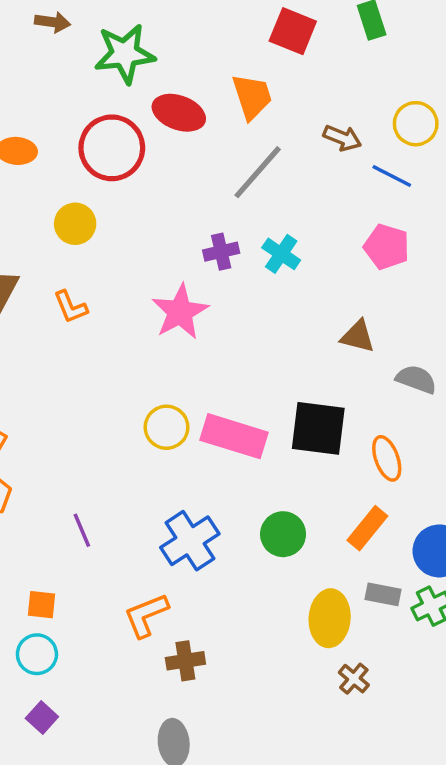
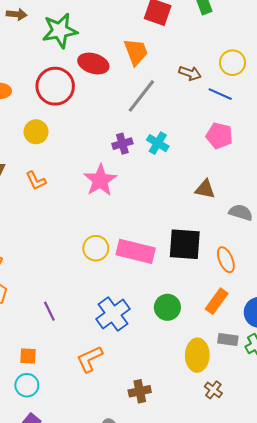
brown cross: (185, 661) -> (140, 391), moved

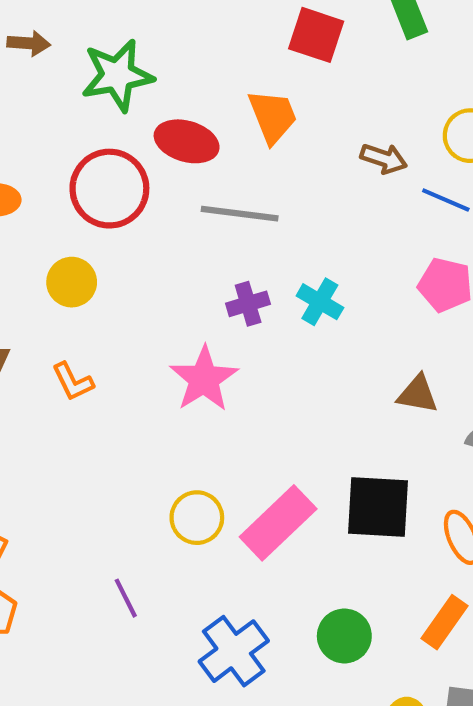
gray line: (141, 96) -> (240, 214), moved, turned 60
pink rectangle: (136, 251) -> (278, 523), turned -57
purple line: (49, 311) -> (126, 598), moved

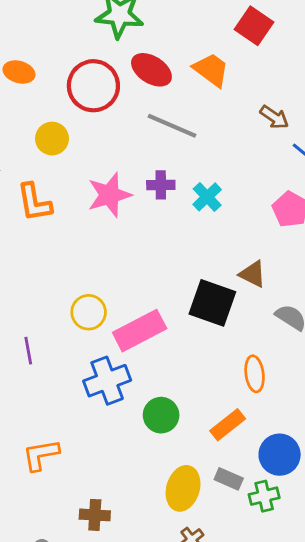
orange trapezoid: (273, 116) -> (211, 70), turned -48
pink star: (204, 379) -> (109, 195), moved
orange L-shape: (73, 382) -> (34, 202), size x1.4
black square: (378, 507) -> (212, 303), moved
blue cross: (234, 651) -> (107, 381), moved

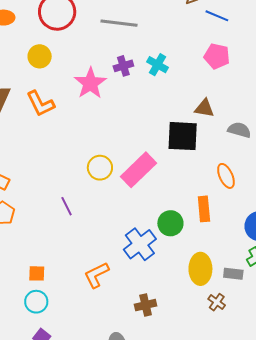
blue cross: (107, 381) -> (140, 244), moved
orange rectangle: (228, 425) -> (204, 209), moved, turned -40
gray rectangle: (229, 479) -> (233, 274), moved

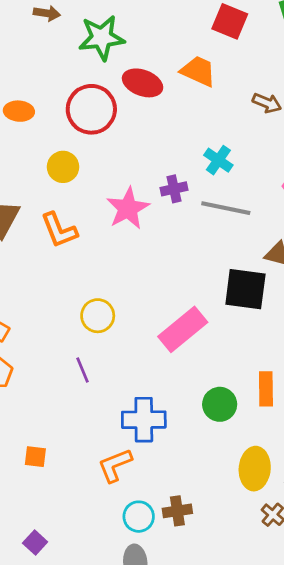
gray line: (119, 23) -> (226, 208), moved
cyan cross: (157, 65) -> (218, 160), moved
yellow circle: (100, 168) -> (98, 316), moved
blue cross: (140, 244) -> (144, 420), moved, turned 32
cyan circle: (36, 302) -> (139, 517), moved

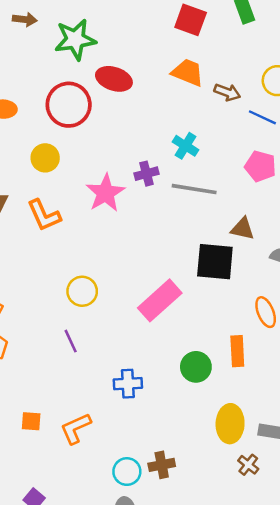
orange trapezoid: (198, 71) -> (188, 73), moved
blue cross: (144, 420) -> (128, 384), size x0.7
orange L-shape: (115, 465) -> (76, 428), moved

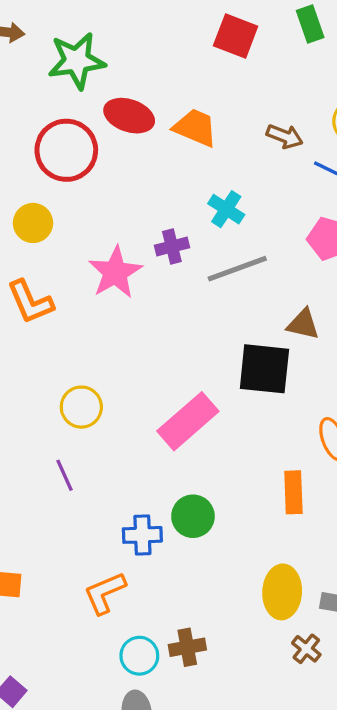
orange trapezoid: (188, 73) -> (195, 128), moved
gray line: (194, 189) -> (237, 269), turned -30
green circle: (196, 367) -> (193, 516), moved
orange L-shape: (76, 428) -> (105, 593), moved

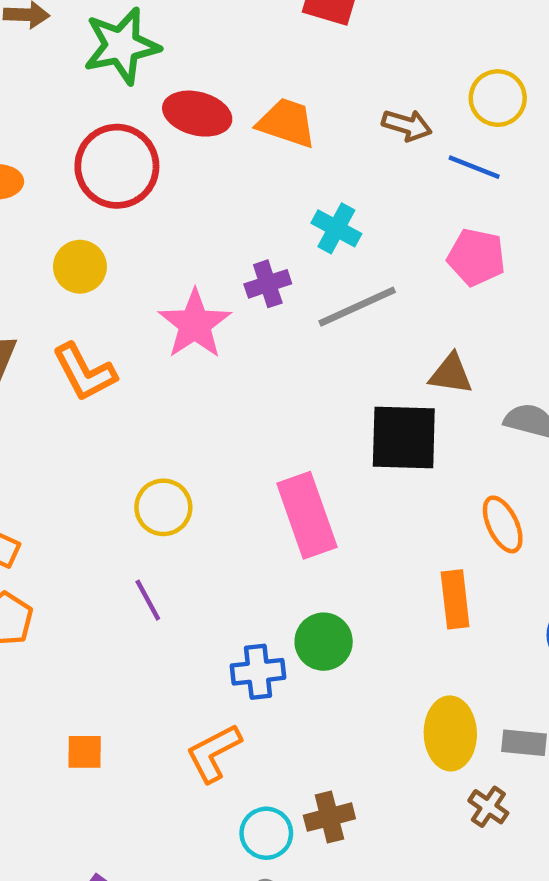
pink rectangle: (188, 421) -> (307, 515), turned -64

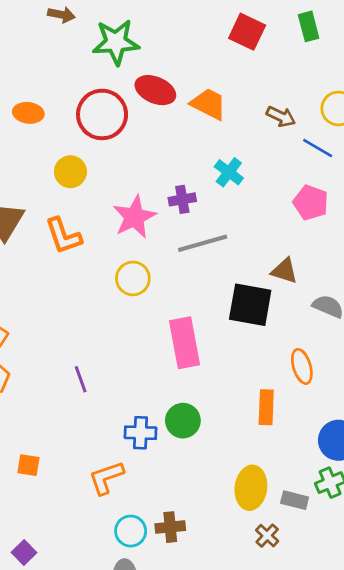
gray line: (357, 307) -> (203, 243), moved
yellow circle: (163, 507) -> (133, 278), moved

